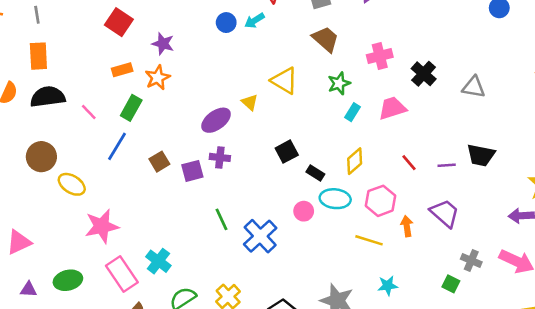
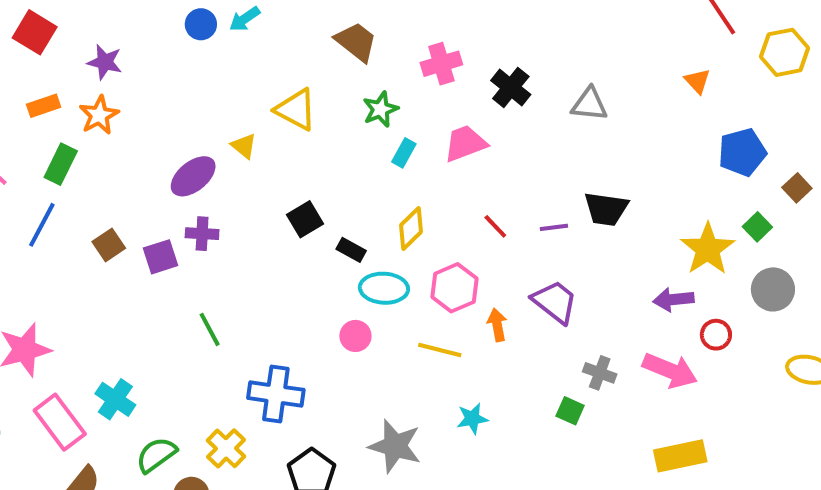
pink circle: (304, 211) -> (355, 336), moved
blue cross: (260, 236) -> (276, 394), moved, turned -36

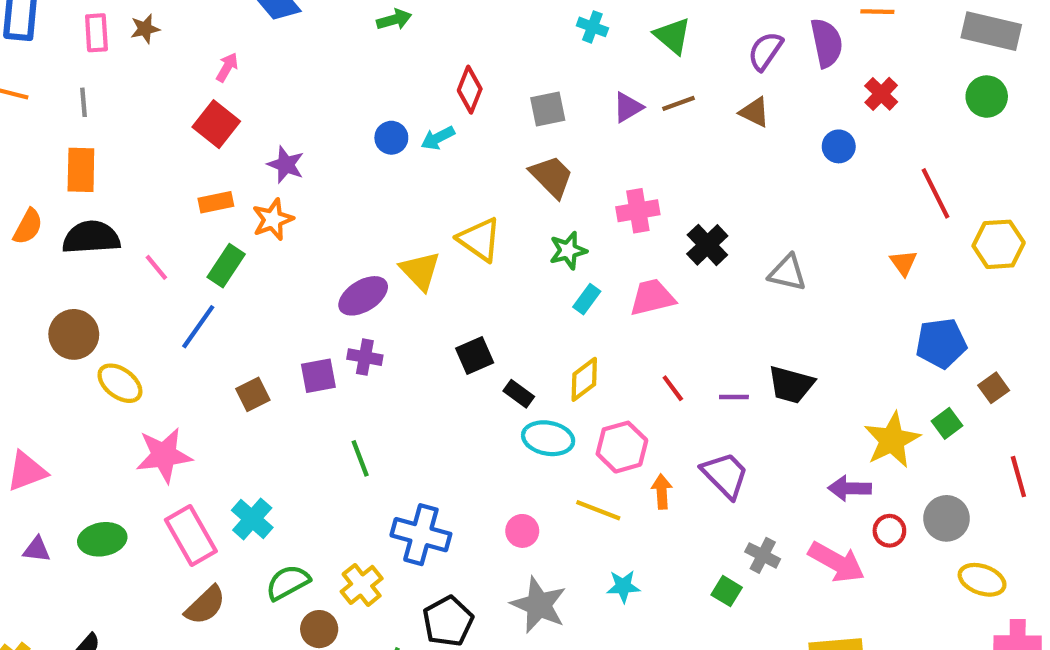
yellow triangle: (244, 146) -> (420, 271), size x1.5
brown square: (109, 245) -> (253, 394), moved
gray circle: (773, 289) -> (946, 518), moved
pink circle: (355, 336) -> (522, 531), moved

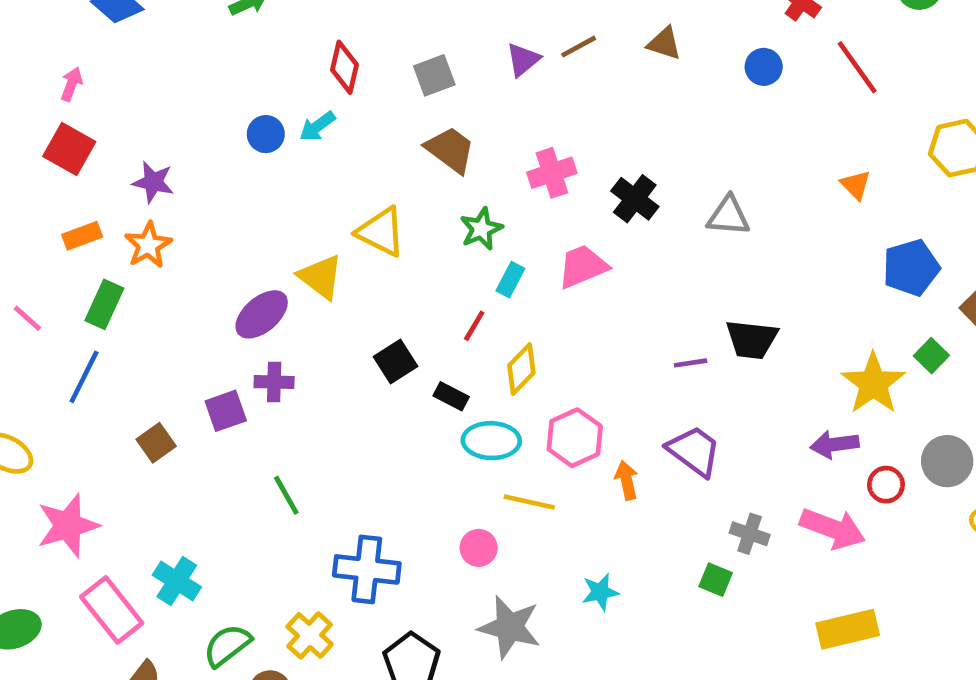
red line: (936, 193) -> (857, 67), moved
red line: (673, 388) -> (474, 326), moved, turned 76
yellow line: (598, 510) -> (529, 502), moved

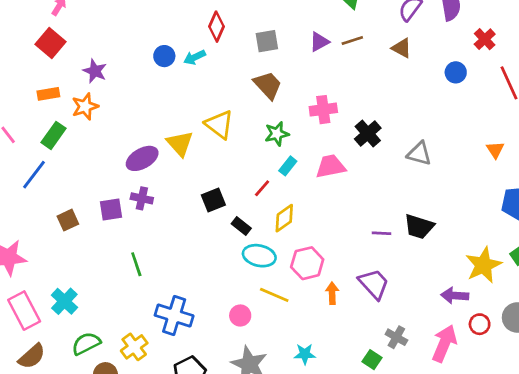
pink arrow: (833, 529) -> (444, 343), turned -99

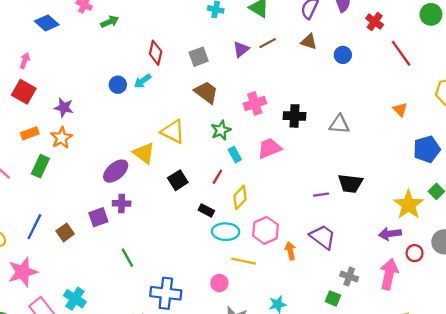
blue circle: (456, 72) -> (343, 55), moved
black cross: (368, 133) -> (295, 116), turned -35
cyan rectangle: (288, 166) -> (235, 155), turned -56
blue line: (34, 175) -> (34, 227), moved
black square: (213, 200) -> (178, 180), moved

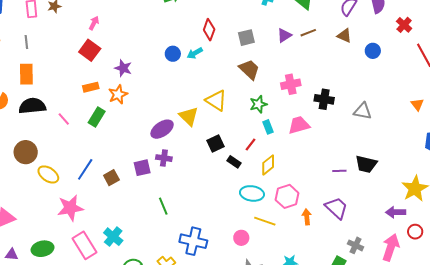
black rectangle: (206, 210) -> (234, 162), moved

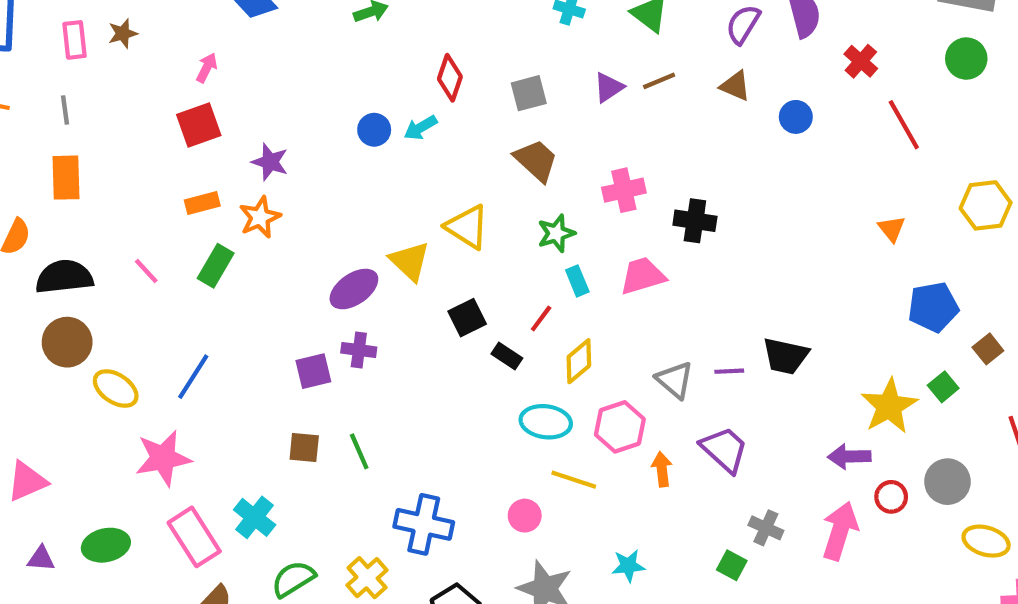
red square: (90, 50) -> (199, 125), turned 35
black semicircle: (32, 106) -> (64, 277), moved
gray triangle: (363, 111) -> (675, 380), moved, turned 30
brown square: (111, 178) -> (304, 447), moved, turned 35

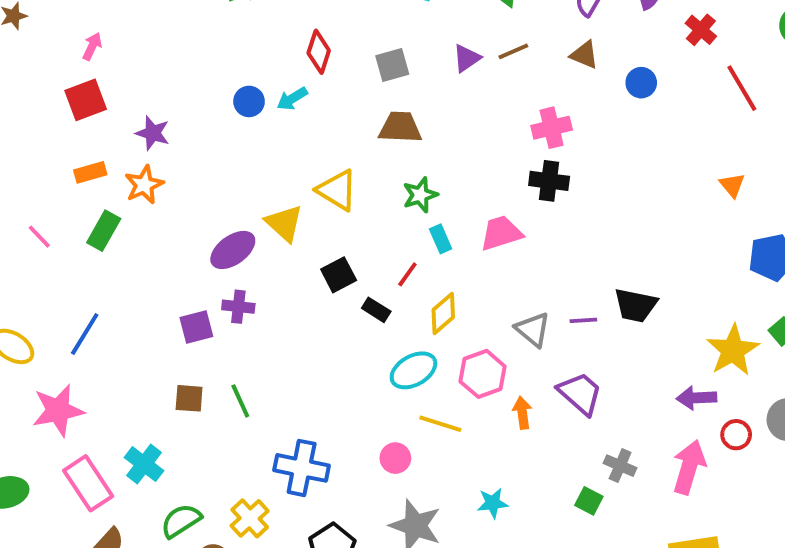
brown trapezoid: (536, 160) -> (400, 127), turned -39
pink cross: (624, 190) -> (552, 128), moved
cyan ellipse: (546, 422) -> (413, 370), turned -36

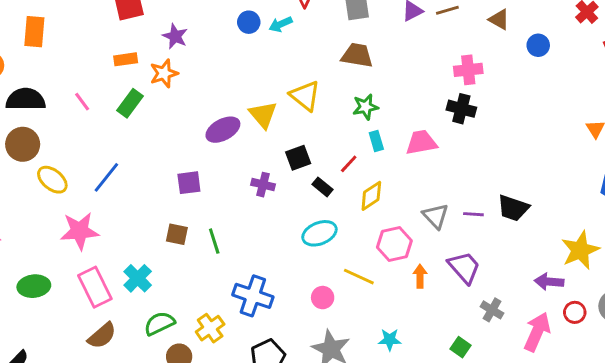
purple cross: (238, 307) -> (263, 185), moved
cyan ellipse: (413, 370) -> (319, 233), moved
gray cross: (620, 466) -> (492, 310), moved

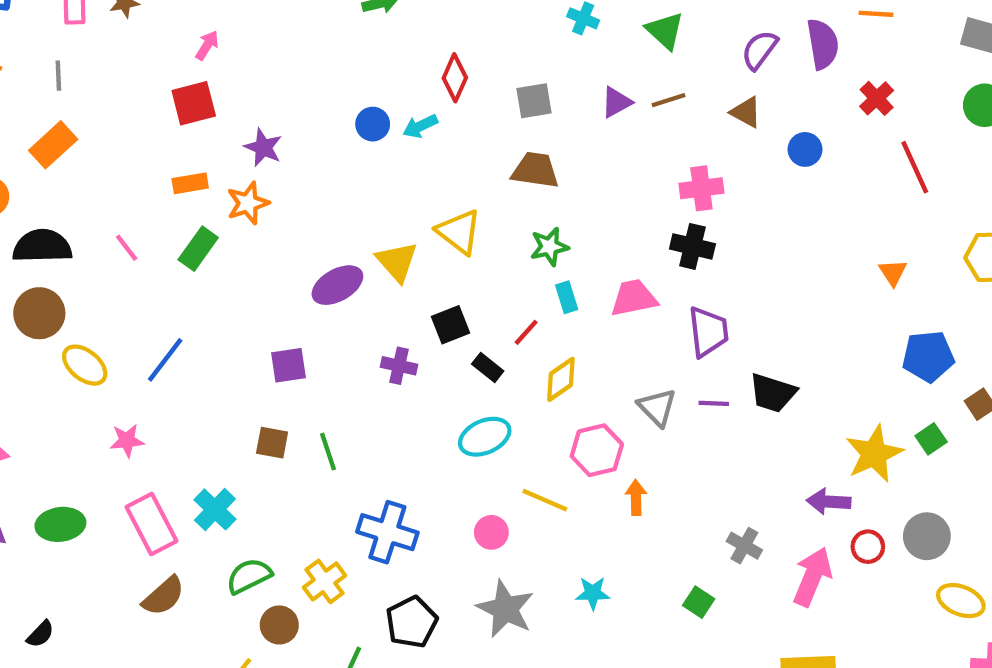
orange rectangle: (34, 32) -> (53, 145), turned 44
pink star: (80, 231) -> (127, 441), size x0.6
purple trapezoid: (464, 267) -> (708, 332), moved, turned 36

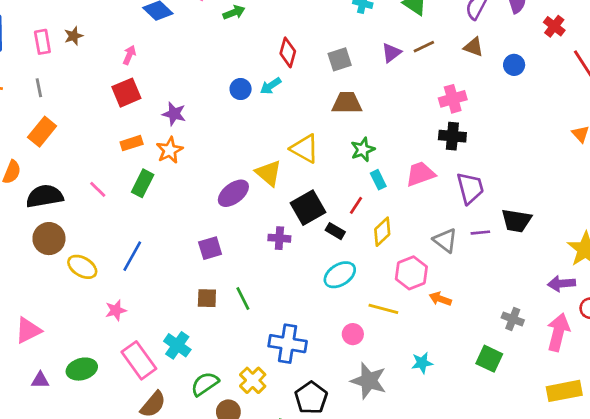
black square: (451, 325) -> (308, 208), size x1.4
orange arrow: (636, 498) -> (440, 299), turned -60
green square: (699, 602) -> (489, 359), size x1.4

